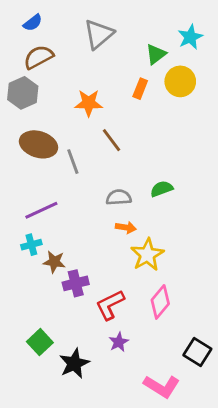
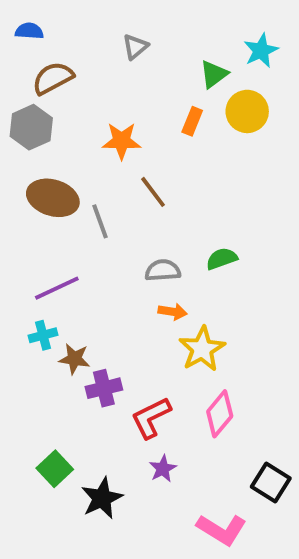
blue semicircle: (33, 23) -> (29, 31), moved, turned -138
gray triangle: (99, 34) -> (135, 47), size x0.6

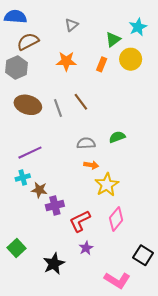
blue semicircle: (29, 31) -> (15, 17), size x1.5
orange star: (122, 141) -> (66, 61), moved
gray line: (100, 221) -> (58, 108), moved
green square: (55, 469) -> (16, 248), moved

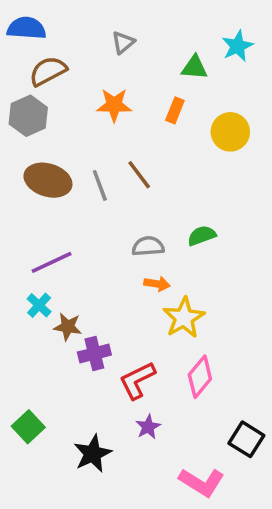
green triangle: (113, 39) -> (195, 67), turned 42
yellow circle: (131, 59) -> (230, 132), moved
cyan cross: (23, 177) -> (39, 305), turned -32

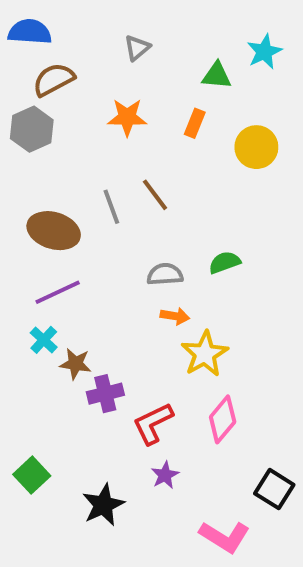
brown ellipse: (48, 180) -> (54, 231), moved

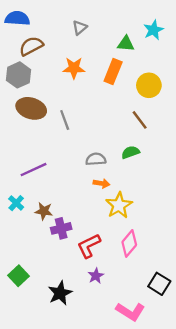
orange rectangle: (195, 123) -> (113, 71), size x1.5
brown line: (155, 195) -> (140, 120), moved
brown ellipse: (54, 231) -> (31, 108), moved
cyan cross: (44, 340) -> (16, 203), moved

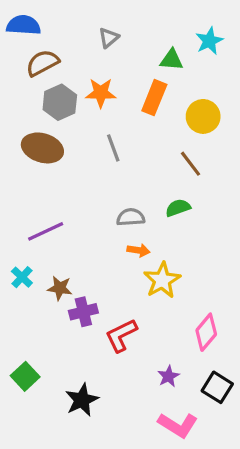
gray hexagon: (18, 75) -> (60, 102), moved
gray line: (65, 120) -> (113, 148), moved
pink diamond: (129, 243) -> (206, 332), moved
purple star: (96, 276) -> (168, 376), moved

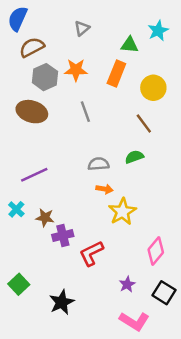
blue semicircle: (24, 25) -> (18, 19), turned -70

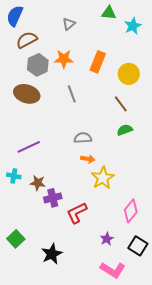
green triangle: (130, 45) -> (109, 13), moved
green semicircle: (134, 157) -> (125, 130), moved
cyan cross: (16, 209) -> (14, 176), turned -32

